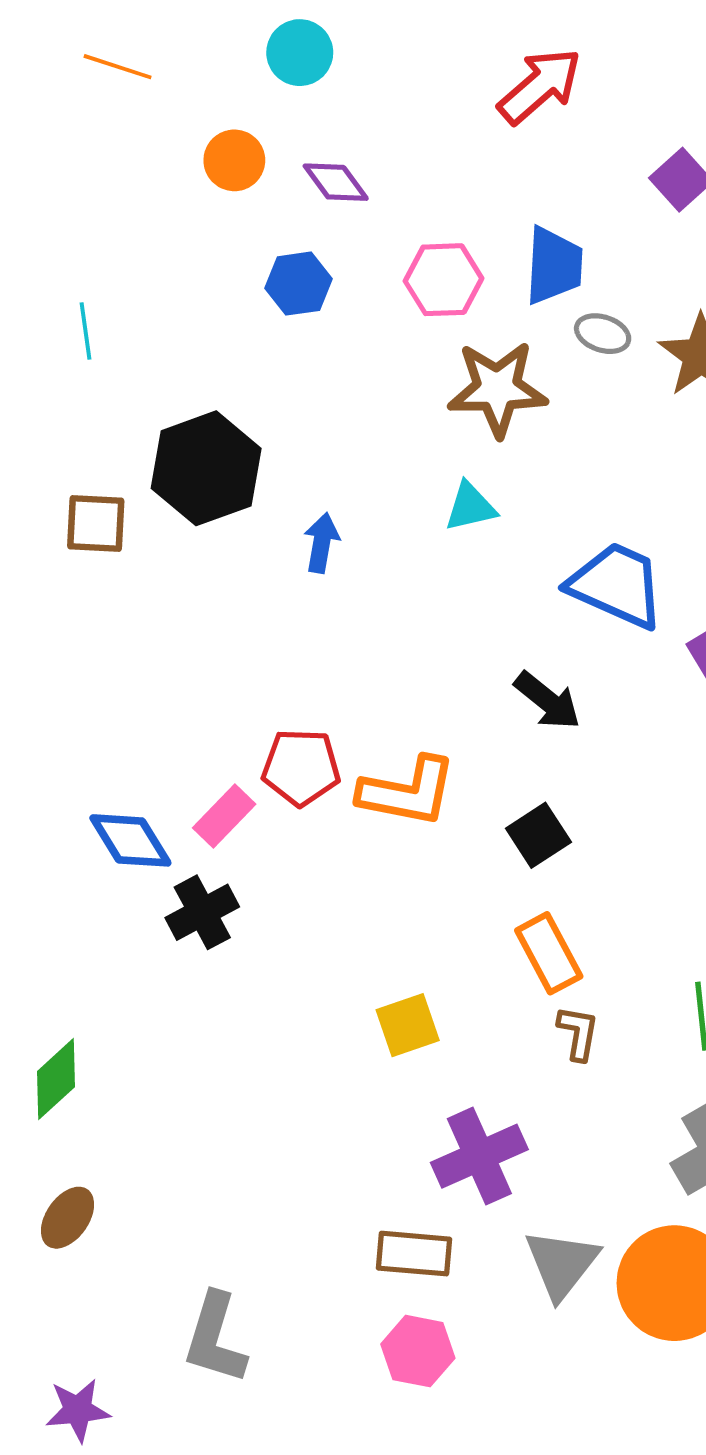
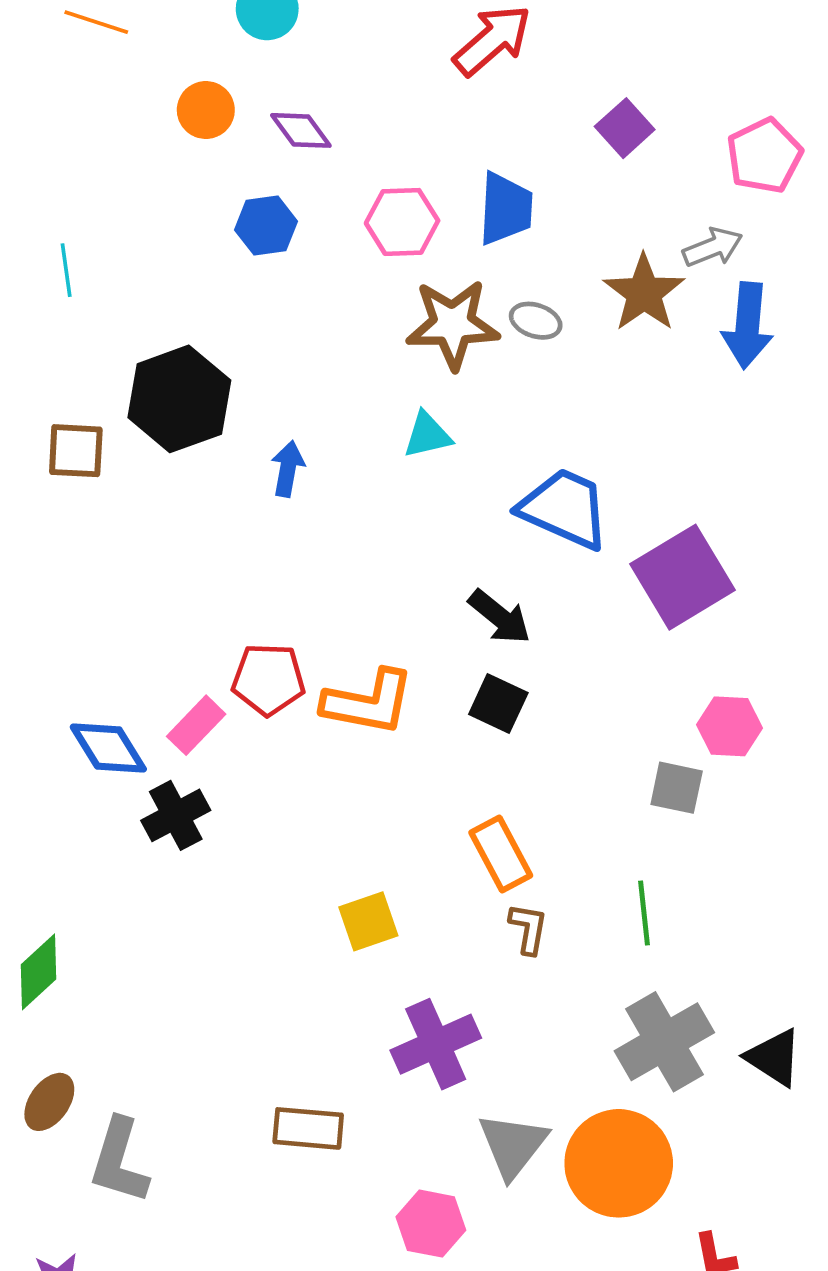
gray ellipse: (603, 334) -> (536, 321), moved
black square: (538, 835) -> (498, 703), moved, turned -32
brown rectangle: (414, 1254) -> (308, 1128), moved
gray L-shape: (215, 1338) -> (119, 1161), moved
pink hexagon: (418, 1351) -> (431, 1224), moved

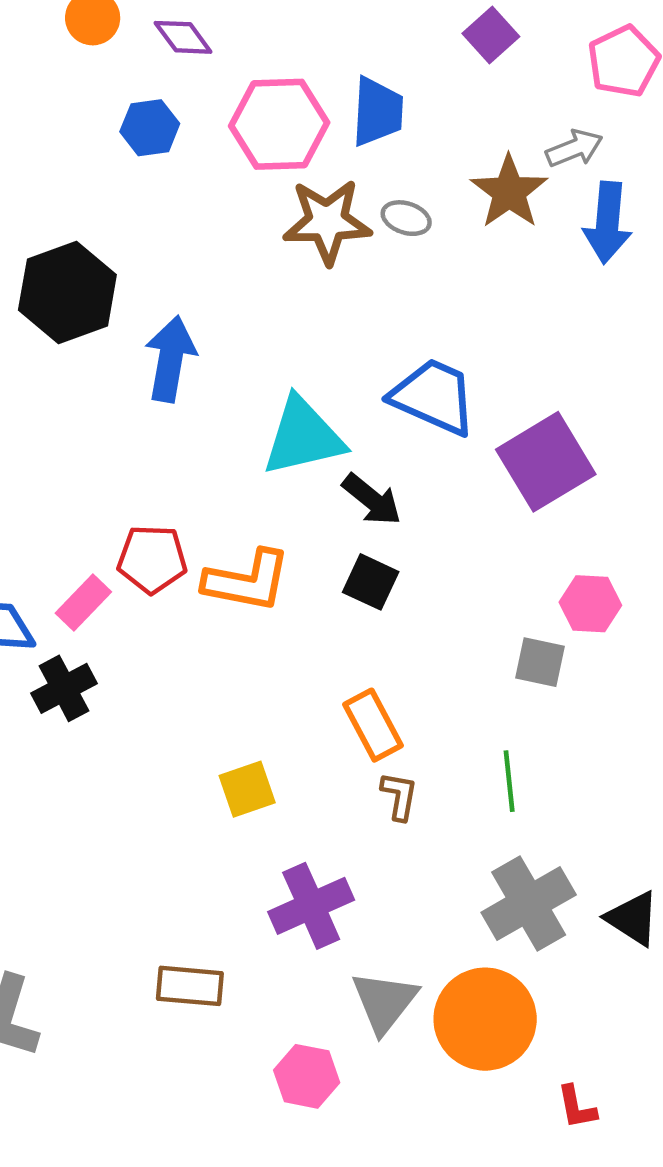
pink hexagon: (402, 222) -> (279, 124), size x1.4
cyan triangle: (427, 435) -> (303, 437), moved, size x1.8
blue arrow: (288, 469) -> (170, 359), size x1.6

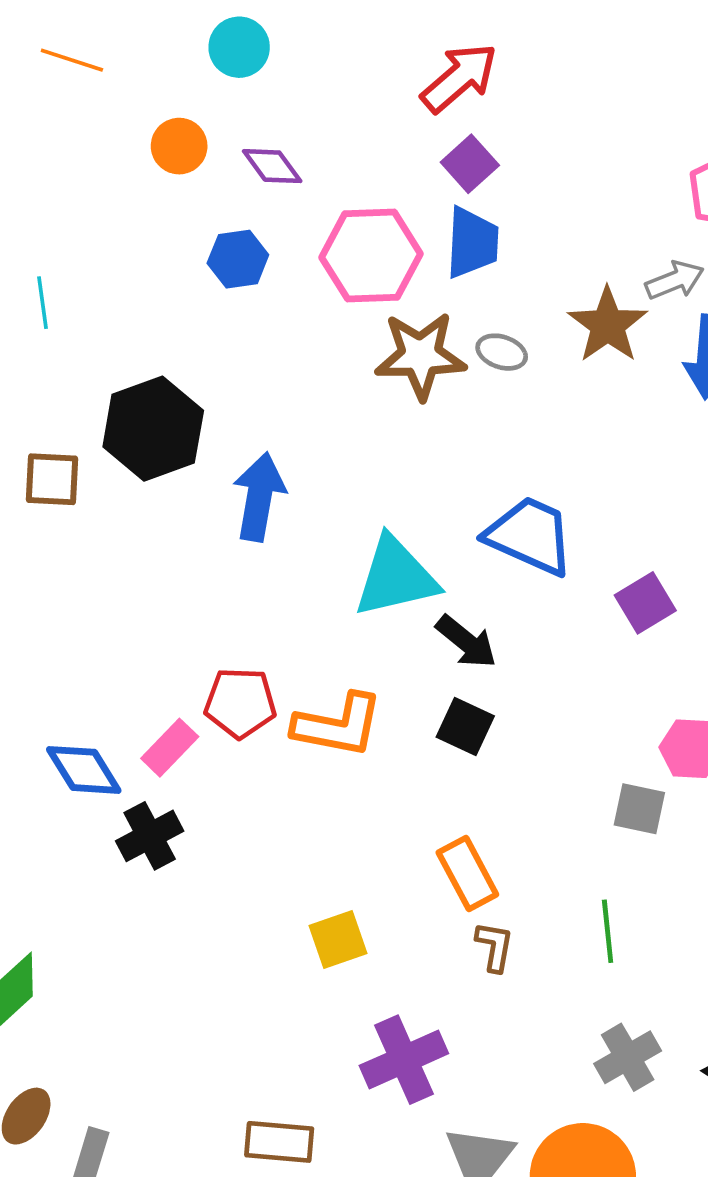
purple square: (491, 35) -> (470, 164), moved
purple square: (546, 462) -> (645, 603), size x0.6
gray cross: (529, 904) -> (628, 1057), size x0.7

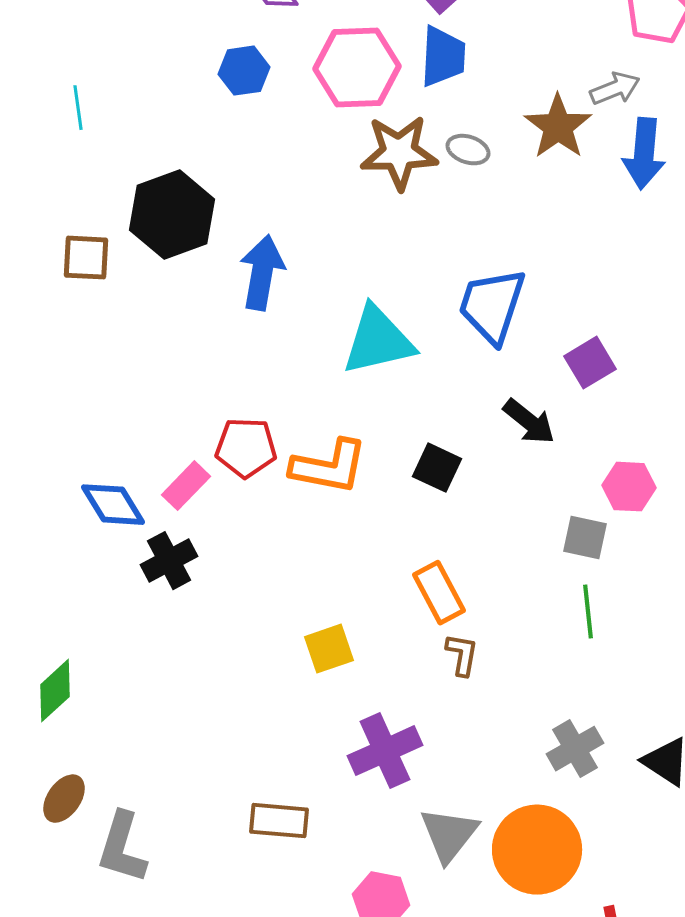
blue trapezoid: (530, 536) -> (492, 306), turned -96
black arrow: (466, 642) -> (529, 422), moved
green line: (608, 931) -> (588, 612), moved

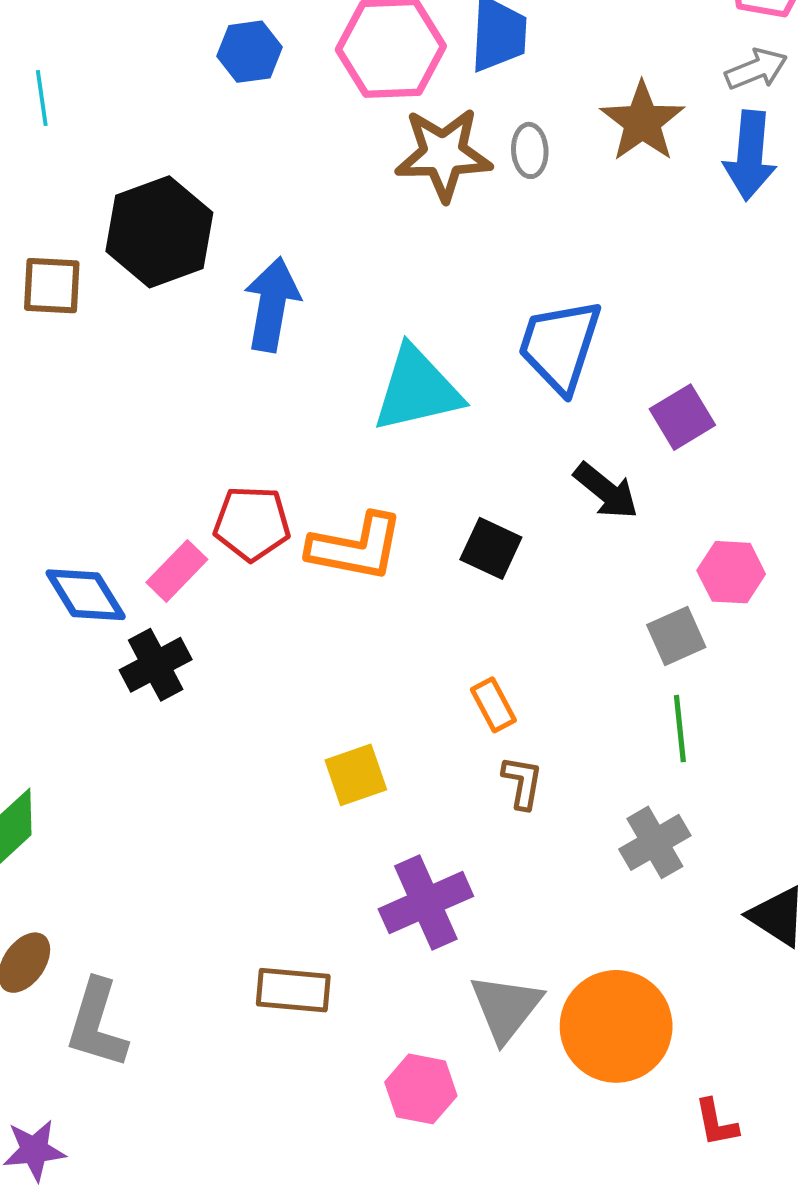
gray arrow: (615, 89) -> (756, 69), moved
gray ellipse: (468, 150) -> (530, 150), turned 69
gray square: (585, 538) -> (676, 636), turned -36
orange rectangle: (439, 593) -> (493, 705), size x0.7
gray cross: (575, 749) -> (655, 842), moved

